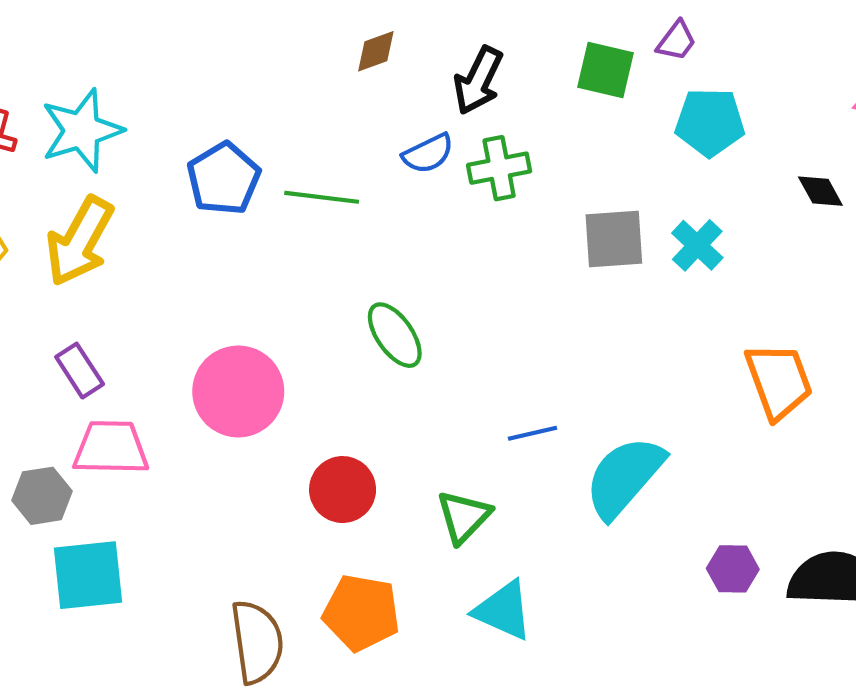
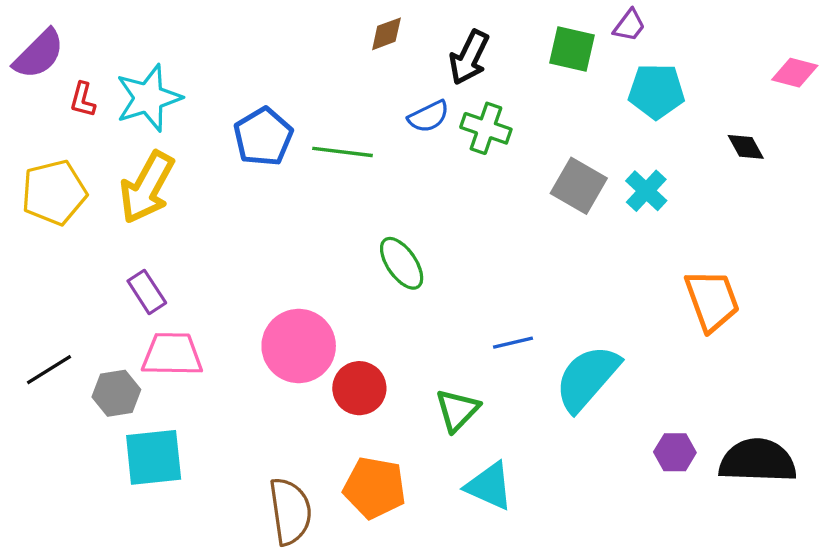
green cross: (499, 168) -> (486, 128), turned 30
gray square: (614, 239) -> (579, 186), turned 34
pink circle: (238, 391) -> (299, 346), moved

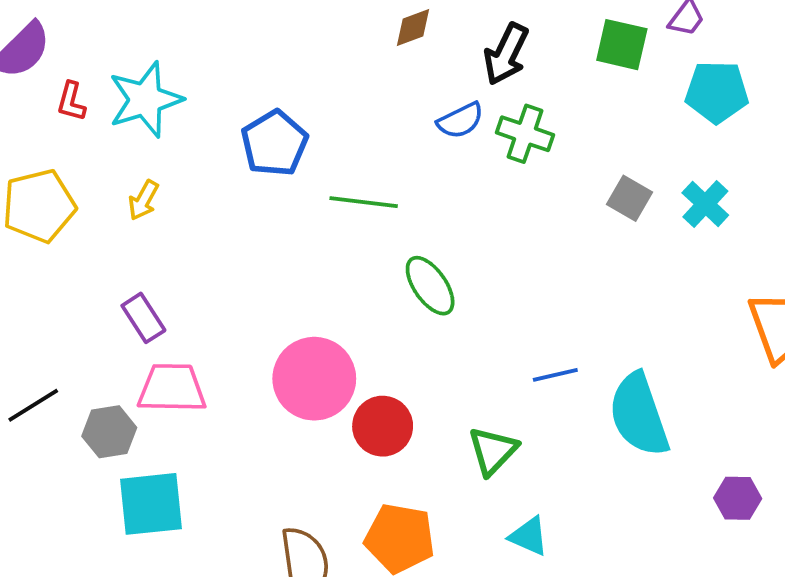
green line: (343, 152) -> (364, 202), moved
gray square: (579, 186) -> (629, 198), size x0.7
yellow arrow: (147, 187) -> (143, 200), size x0.5
cyan semicircle: (587, 378) -> (639, 415), turned -60
cyan triangle: (489, 486) -> (529, 536), size x0.7

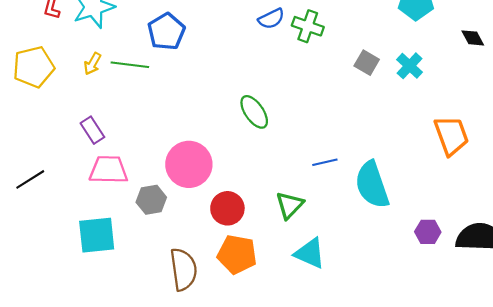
green line: (364, 202) -> (130, 65), moved
red circle: (383, 426) -> (227, 208), moved
gray hexagon: (109, 432) -> (151, 200), moved
cyan triangle: (529, 536) -> (310, 253), size x1.4

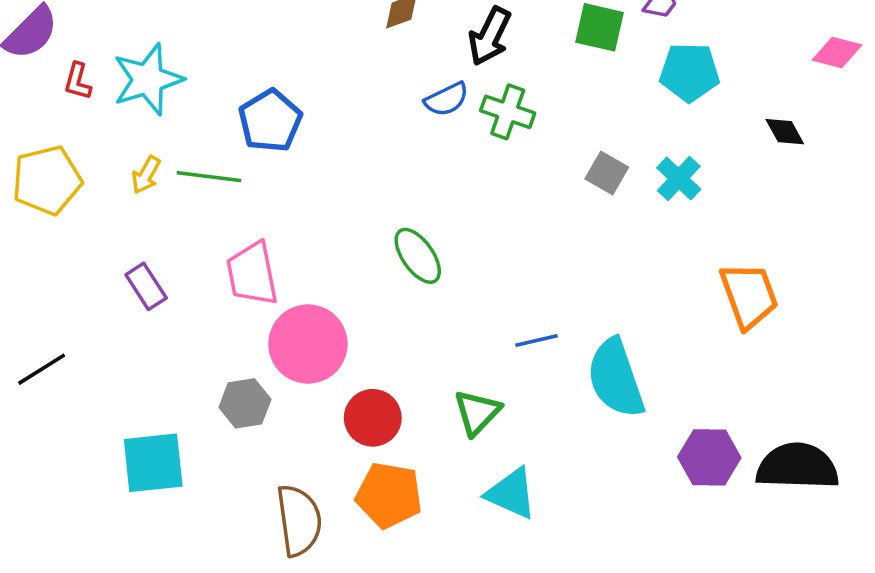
pink trapezoid: (109, 170) -> (252, 274), moved, turned -102
purple hexagon: (428, 232) -> (709, 457), size x1.4

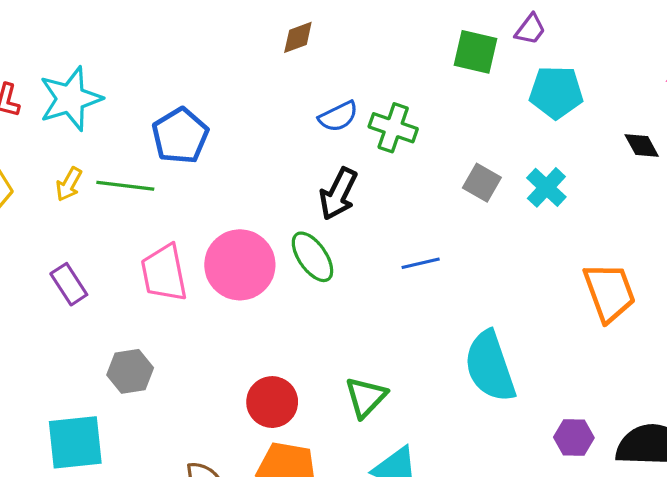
black arrow: (490, 36) -> (338, 194), moved
blue line: (537, 340) -> (421, 263), moved
pink circle: (308, 344) -> (240, 265), moved
gray hexagon: (245, 403) -> (130, 371), moved
purple hexagon: (709, 457) -> (574, 438), size x0.7

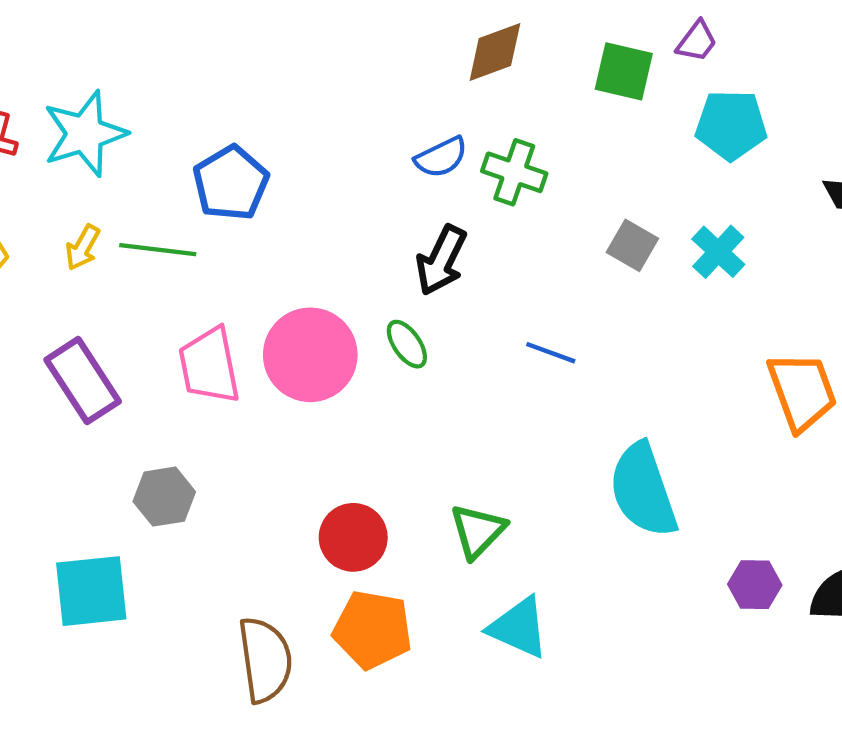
brown diamond: (298, 37) -> (495, 52), moved, size x1.4
green ellipse: (312, 257) -> (407, 344), size x0.7
blue line: (421, 263) -> (551, 353), turned 33
purple rectangle: (69, 284) -> (83, 381), size x1.5

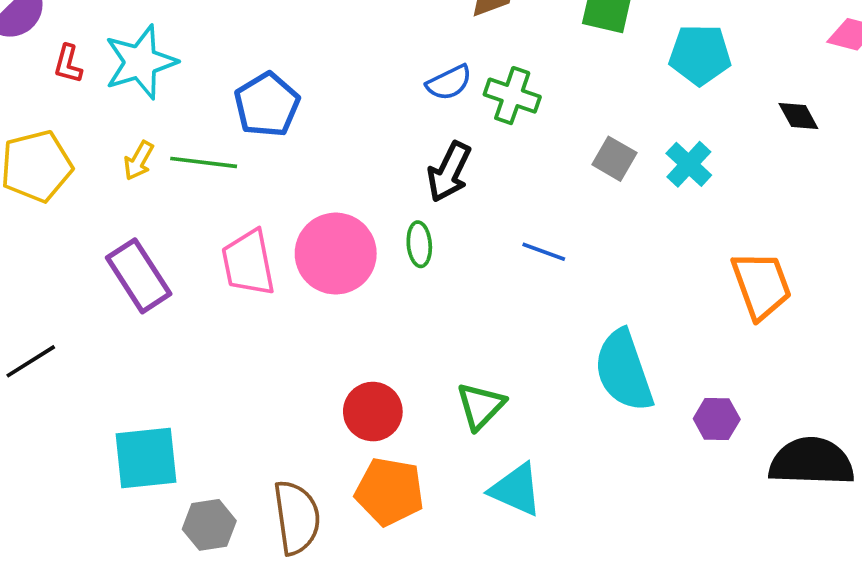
green ellipse: (407, 344) -> (419, 244), turned 30
gray hexagon: (164, 497) -> (209, 525), moved
purple hexagon: (755, 585) -> (717, 419), moved

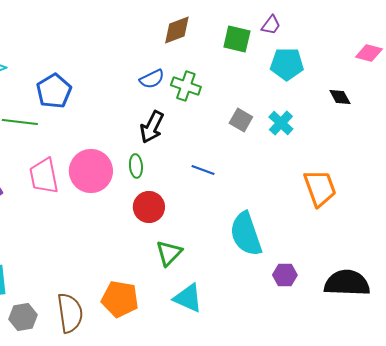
red circle: (373, 412) -> (149, 207), moved
purple hexagon: (717, 419) -> (285, 275), moved

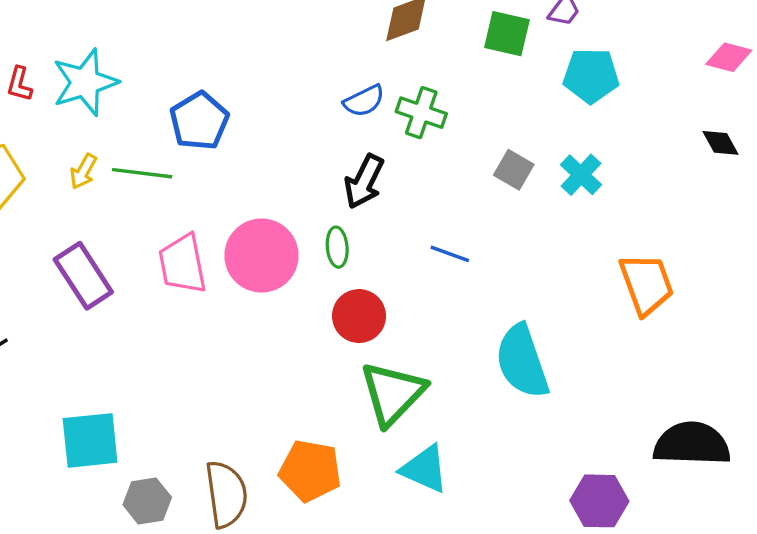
black diamond: (340, 97) -> (720, 143), moved
green triangle: (169, 253) -> (393, 393), size x1.5
purple hexagon: (285, 275) -> (599, 501), moved, size x1.4

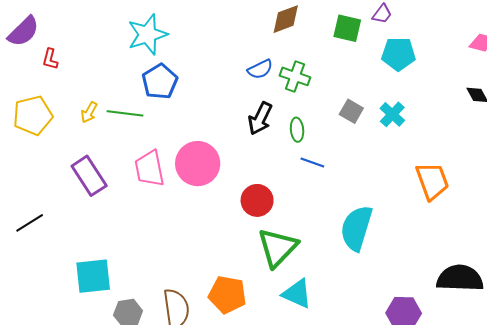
cyan star: (85, 82) -> (147, 34), moved
green ellipse: (337, 247) -> (297, 130), moved
cyan semicircle: (522, 361) -> (356, 228), turned 36

